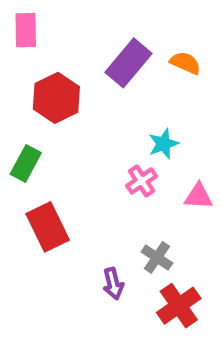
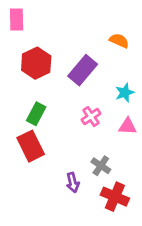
purple rectangle: (128, 63) -> (83, 70), moved
cyan star: (163, 144) -> (125, 93), moved
green rectangle: (26, 163) -> (36, 114), moved
red cross: (179, 306) -> (115, 197), turned -32

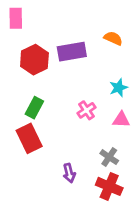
purple rectangle: (83, 70) -> (72, 52), moved, turned 40
gray cross: (101, 166) -> (109, 157), moved

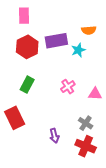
pink rectangle: (16, 18) -> (24, 16), moved
orange semicircle: (113, 38) -> (89, 30), turned 152
cyan star: (119, 88) -> (78, 50), moved
red rectangle: (29, 138) -> (15, 118), moved

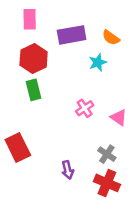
orange semicircle: (89, 30) -> (111, 38), turned 40
purple rectangle: (56, 41) -> (72, 35), moved
green rectangle: (27, 85) -> (34, 90), moved, turned -42
pink triangle: (95, 94) -> (119, 117), turned 32

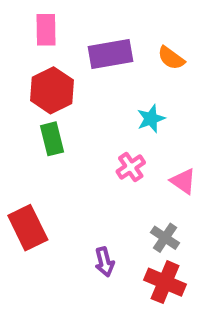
cyan star: (98, 62) -> (151, 119), moved

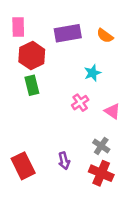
pink rectangle: (46, 30) -> (18, 27), moved
red rectangle: (28, 228) -> (23, 166), moved

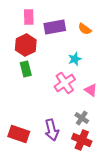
pink rectangle: (18, 27) -> (29, 17), moved
pink cross: (80, 103) -> (65, 83), size x1.5
purple arrow: (64, 161) -> (52, 130), size x1.5
red rectangle: (23, 166) -> (19, 134), turned -45

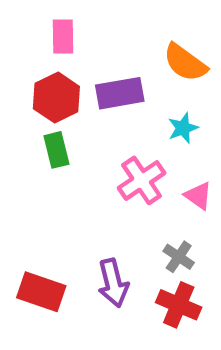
purple rectangle: (55, 27) -> (120, 93), moved
orange semicircle: (85, 29) -> (185, 63), size x1.5
cyan star: (75, 59) -> (183, 128), moved

